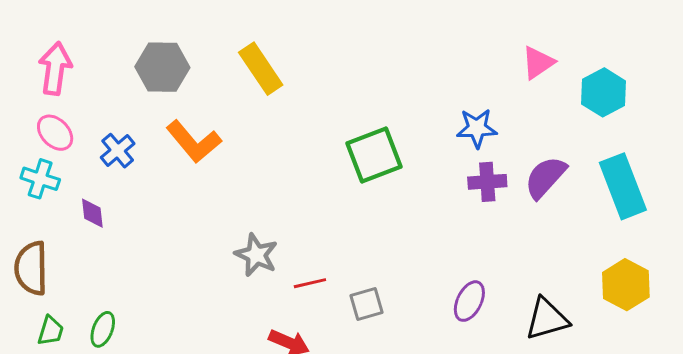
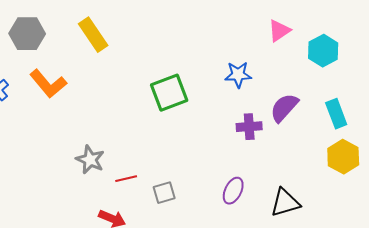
purple cross: (487, 182) -> (249, 127), moved
cyan rectangle: (623, 186) -> (336, 114), size x0.7
yellow hexagon: (626, 285) -> (343, 157), moved

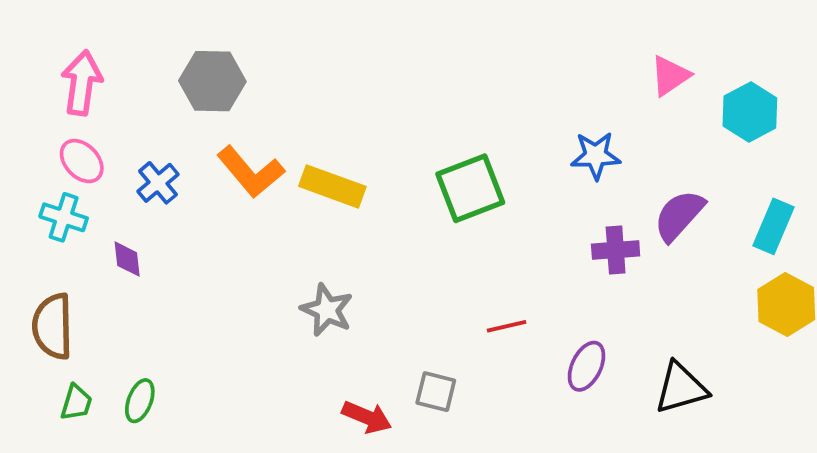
yellow rectangle: (93, 35) -> (332, 186), moved, turned -36
cyan rectangle: (336, 114) -> (774, 226), turned 44
red line: (126, 179) -> (507, 326), moved
gray square: (164, 193) -> (436, 392), moved, turned 30

